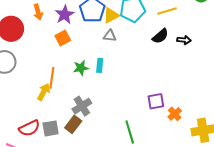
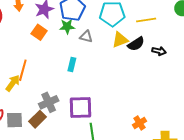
yellow triangle: (111, 15) -> (120, 40), moved
orange square: (63, 38) -> (39, 32), turned -35
green star: (81, 68) -> (67, 26), moved
purple square: (156, 101) -> (81, 108), moved, size x1.4

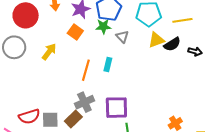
gray triangle: (86, 37) -> (122, 37), turned 32
orange line: (23, 70) -> (86, 70), moved
yellow arrow: (13, 83) -> (49, 52), moved

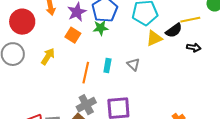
yellow line: (182, 20) -> (190, 20), moved
gray triangle: (122, 37) -> (133, 64), moved
black semicircle: (172, 44) -> (174, 30), moved

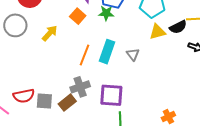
cyan rectangle: (107, 66) -> (107, 52), size x1.6

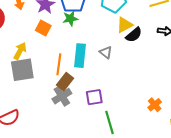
black semicircle: (178, 27) -> (134, 35), moved
purple square: (111, 95) -> (94, 97), size x0.7
gray square: (44, 101) -> (22, 70), moved, size x1.4
brown rectangle: (67, 103) -> (65, 82), moved

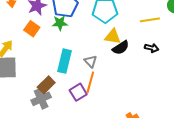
yellow triangle: (125, 25) -> (113, 37), turned 30
orange line: (59, 64) -> (90, 82), moved
purple square: (94, 97) -> (78, 92), moved, turned -30

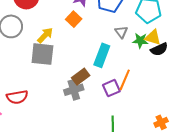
green star: (60, 23) -> (140, 41), moved
gray triangle: (90, 61) -> (121, 32), moved

